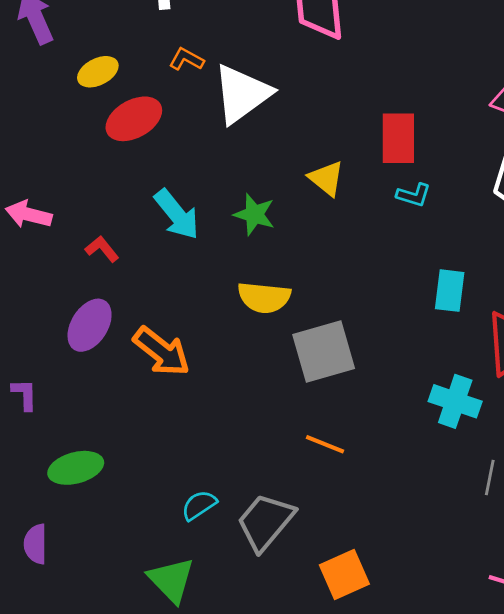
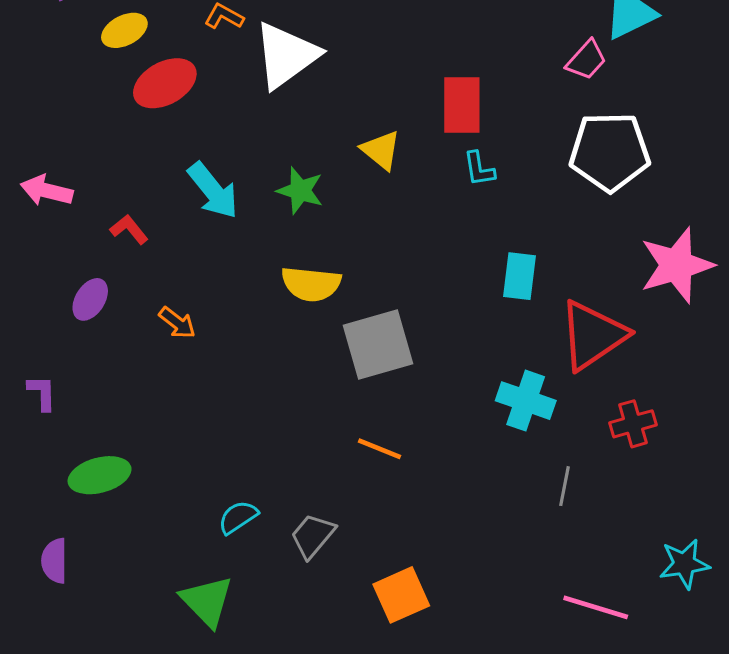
cyan L-shape: (414, 195) -> (479, 169), turned 64
purple ellipse: (90, 325) -> (90, 299), moved, size x0.7
orange arrow: (162, 351) -> (177, 323), moved, size x0.6
gray trapezoid: (265, 522) -> (313, 536), size x0.7

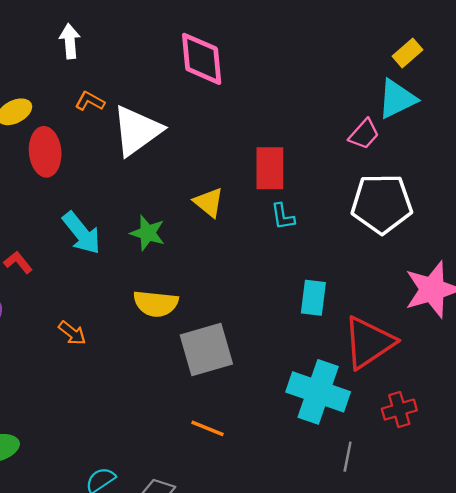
red ellipse: (165, 83) -> (45, 152), turned -66
orange arrow: (177, 323) -> (72, 333), moved
cyan cross: (526, 401) -> (318, 392), size x1.4

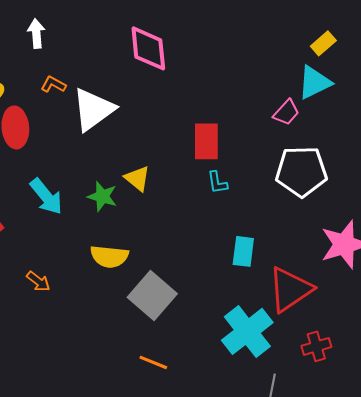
yellow triangle: (209, 202) -> (137, 178), moved
gray square: (206, 350) -> (152, 295), turned -33
cyan cross: (318, 392) -> (247, 331), turned 33

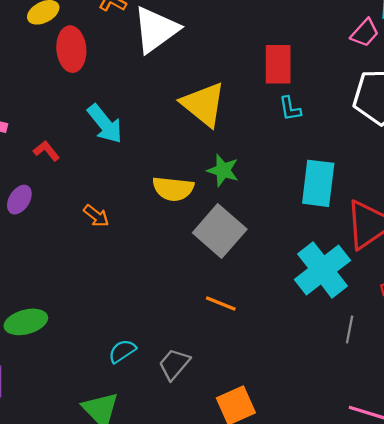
yellow triangle: (137, 178) -> (203, 104), size x1.6
green star: (102, 196) -> (223, 170), moved
cyan rectangle: (243, 251) -> (318, 183), size x1.4

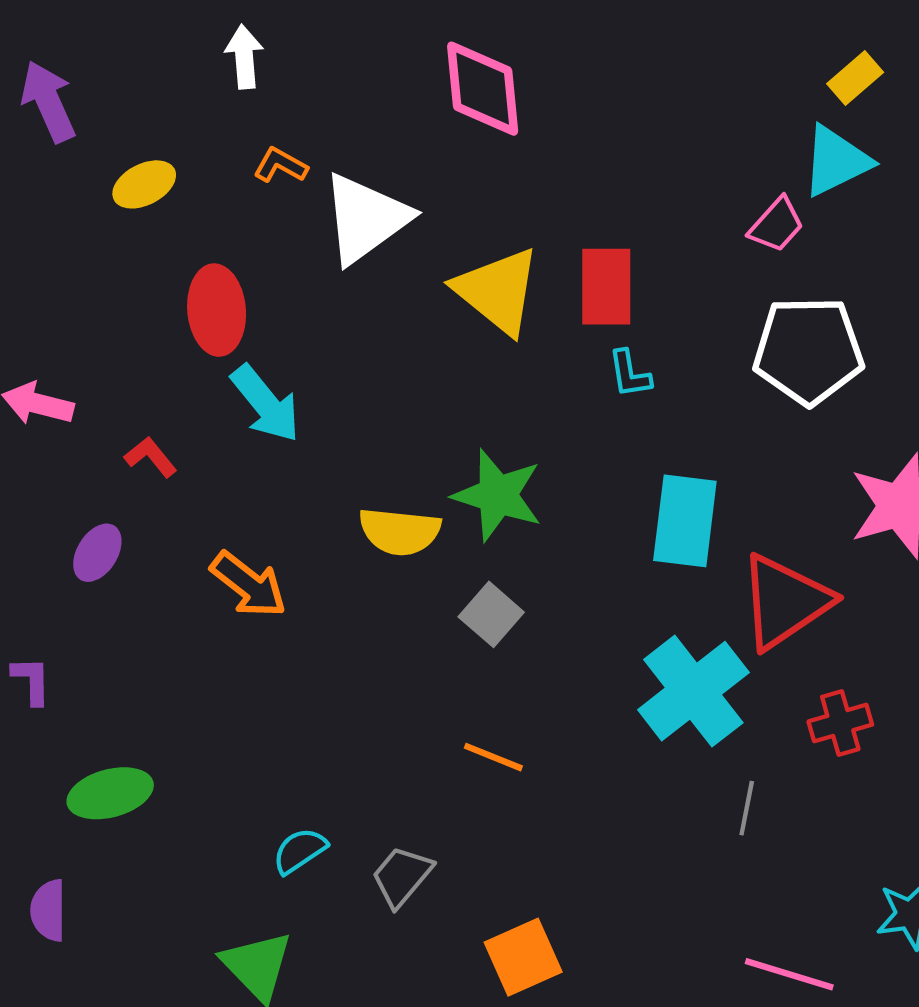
red ellipse: (71, 49) -> (217, 310), moved
yellow triangle: (203, 104) -> (498, 291), moved
green star: (223, 170) -> (498, 495), size x1.4
orange arrow: (96, 216) -> (249, 585), size x1.5
gray square: (220, 231) -> (491, 614), size x0.6

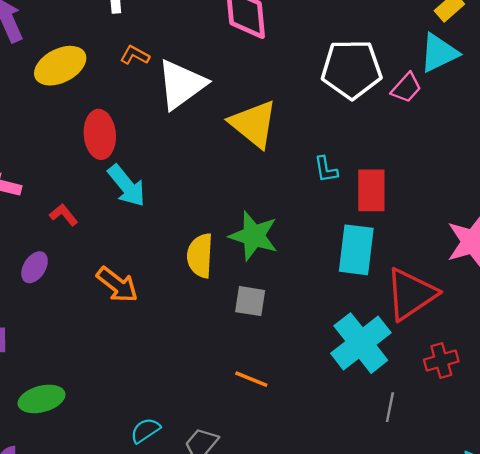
yellow ellipse: (144, 184) -> (60, 66), size x1.5
red rectangle: (606, 287) -> (371, 190), moved
white pentagon: (808, 350) -> (352, 69), moved
yellow semicircle: (400, 531) -> (200, 256), turned 87
gray square: (491, 614) -> (250, 301), turned -32

